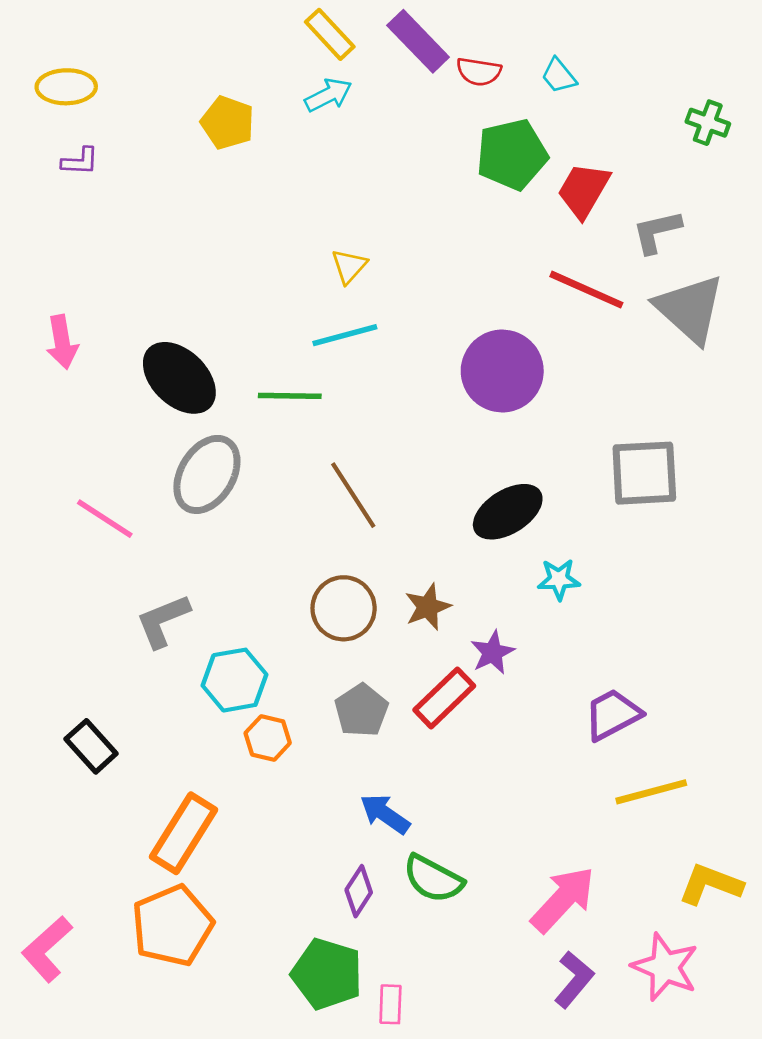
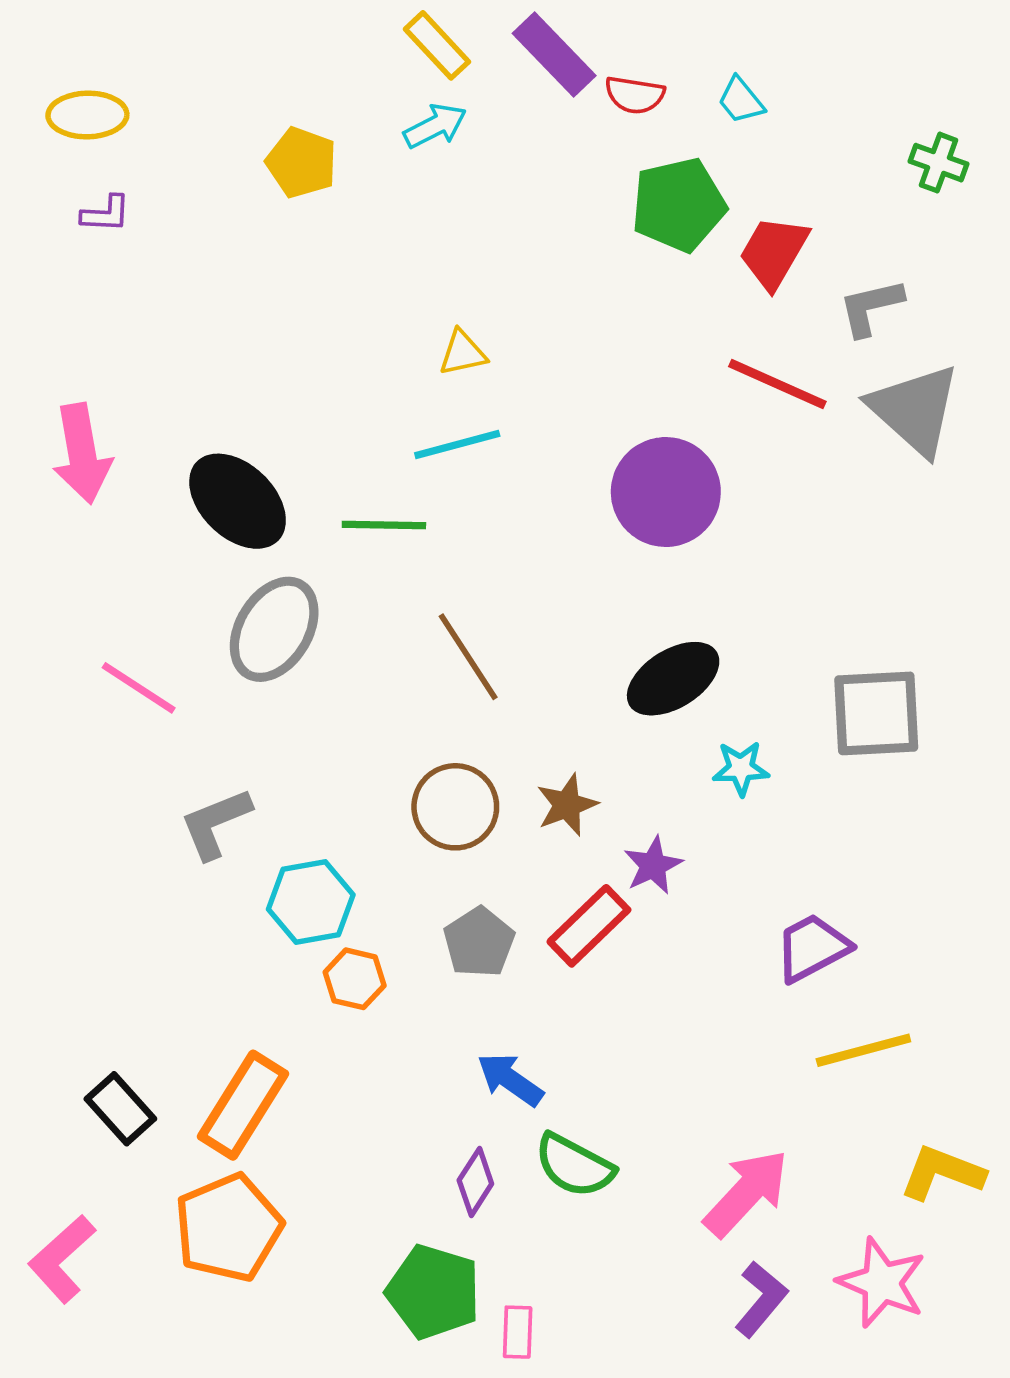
yellow triangle: (349, 266) -> (463, 353), turned 36
pink arrow: (62, 342) -> (82, 454), size x1.4
gray square: (644, 473) -> (876, 713), moved
black rectangle: (91, 746) -> (120, 1109), moved

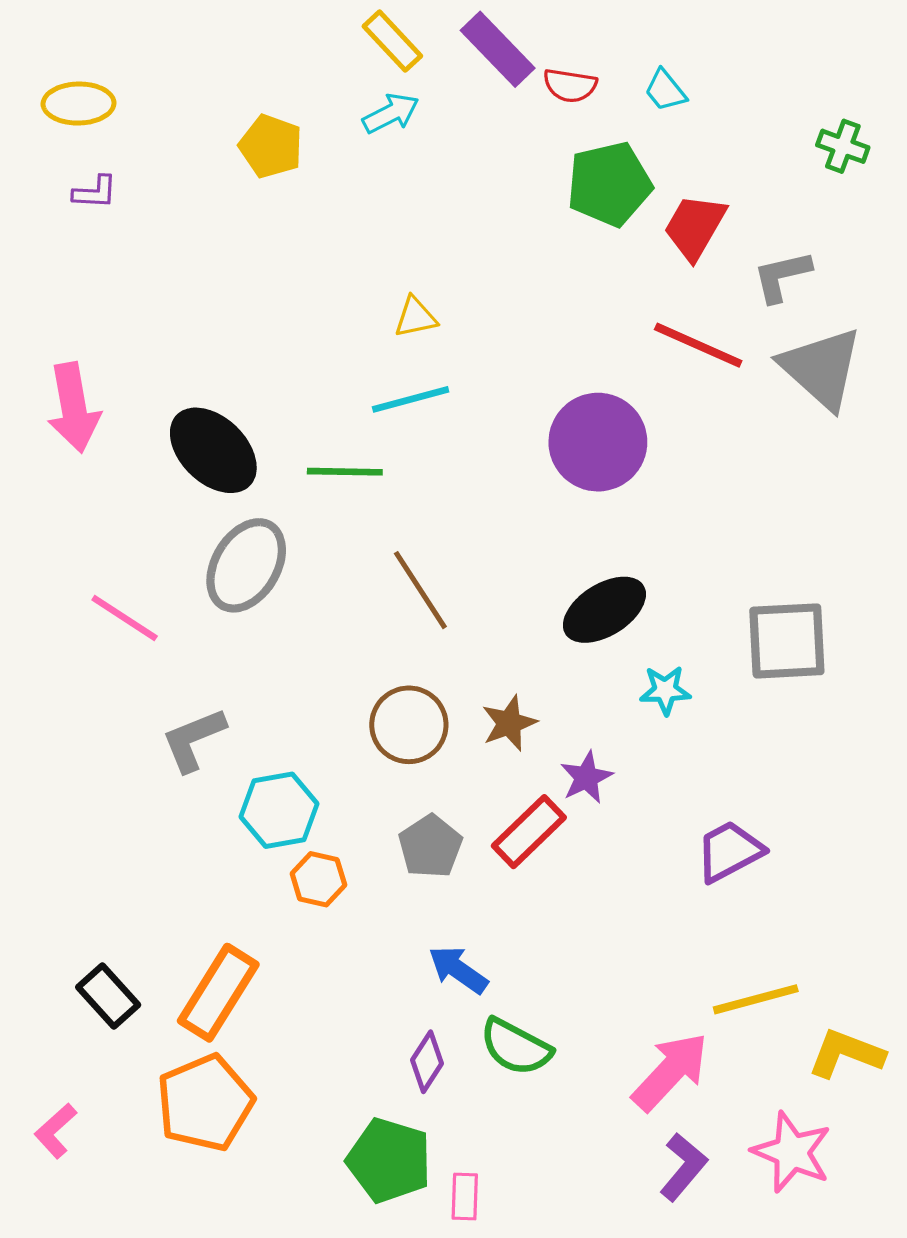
yellow line: (863, 1050) -> (756, 999), moved
pink L-shape: (62, 1259) -> (56, 1131), size x0.7

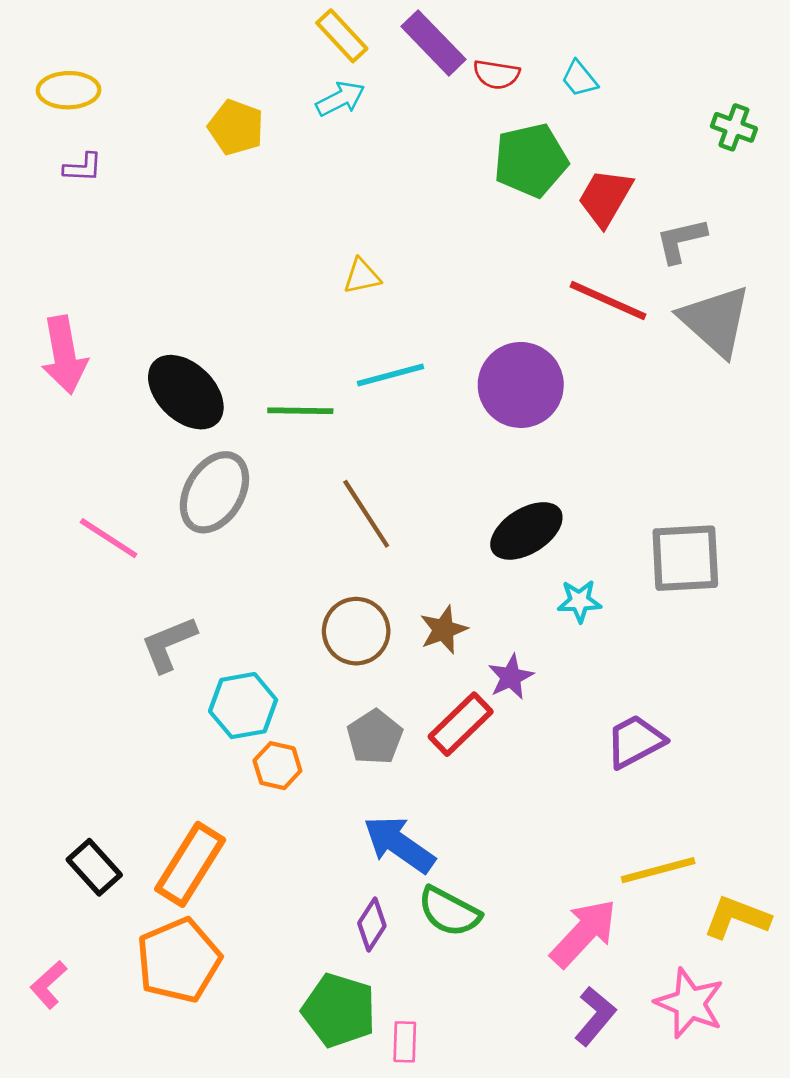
cyan line: (411, 399) -> (390, 375), moved
blue arrow: (458, 970) -> (399, 844), size x1.4

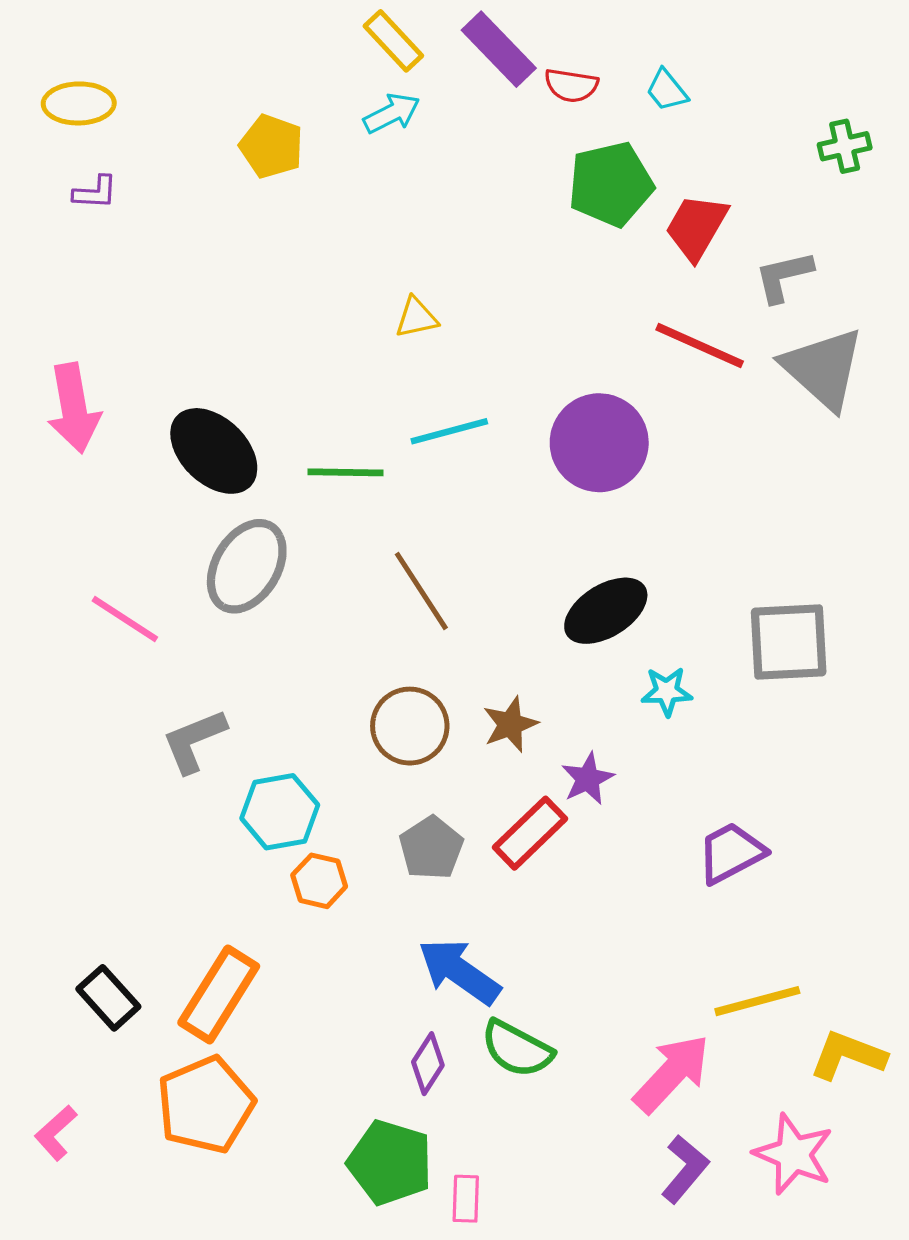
green cross: (734, 127) -> (845, 146), turned -33

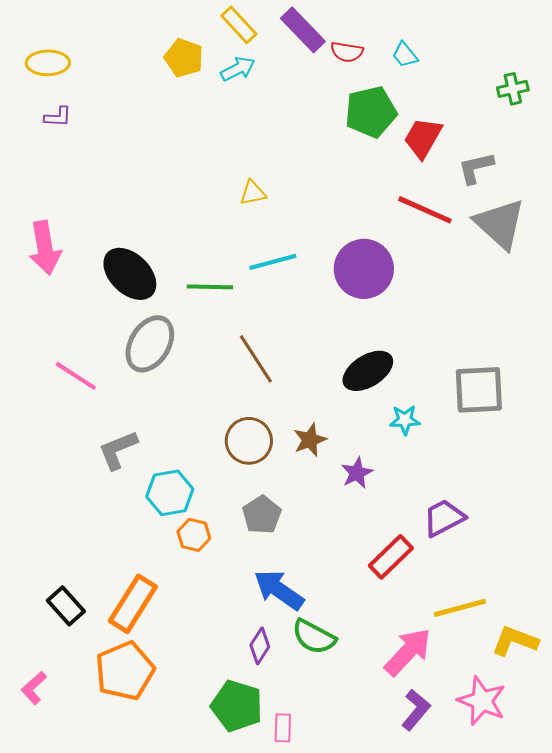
yellow pentagon: (271, 146) -> (184, 58), moved
red rectangle: (530, 833) -> (391, 557), moved

